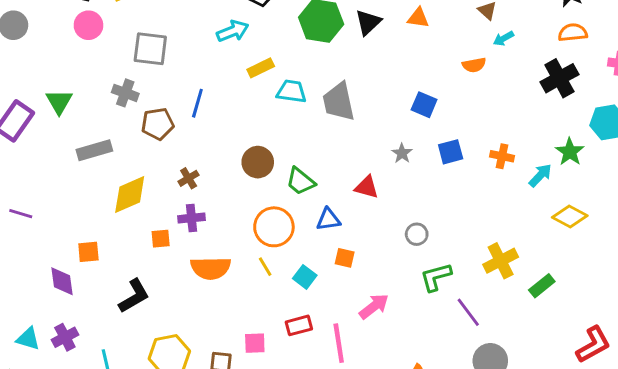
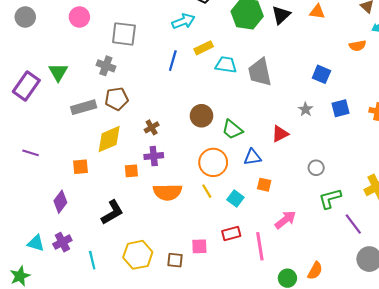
blue line: (197, 103) -> (173, 61), moved
brown pentagon: (158, 124) -> (117, 99), moved
red triangle: (367, 187) -> (280, 134), turned -42
orange square: (88, 252) -> (80, 167), moved
purple diamond: (62, 281) -> (60, 202), turned 45

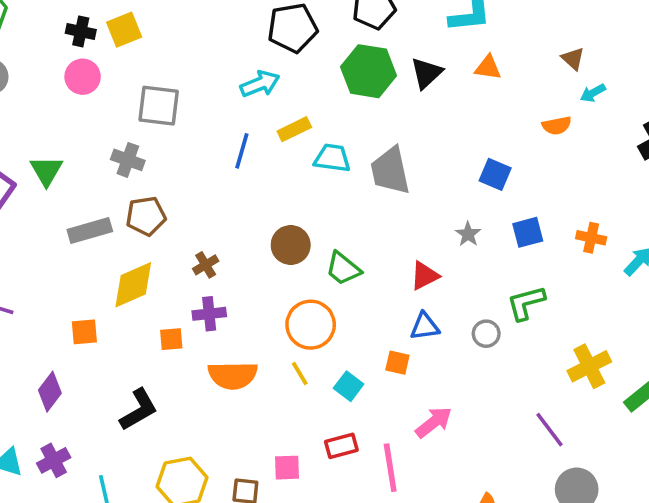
blue triangle: (252, 157) -> (425, 326), moved
green L-shape: (330, 199) -> (526, 303), moved

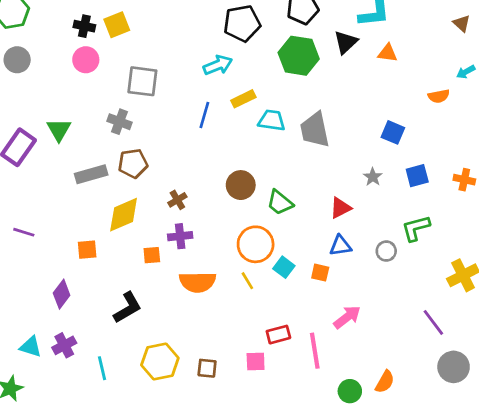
brown triangle: (573, 59) -> (462, 23), moved
black triangle: (426, 73) -> (346, 42), moved
cyan square: (349, 386) -> (284, 267), moved
pink square: (287, 468) -> (256, 361), moved

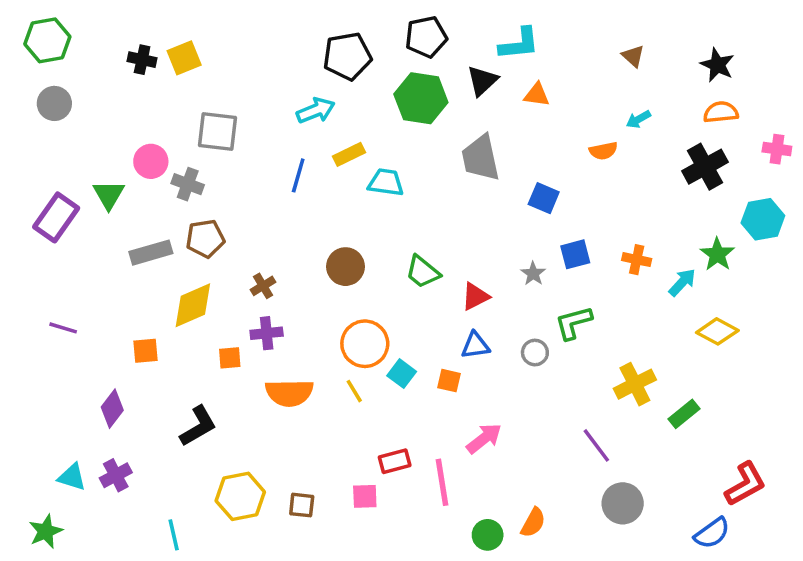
pink circle: (86, 60) -> (151, 161), moved
gray trapezoid: (315, 130) -> (481, 158), moved
gray star: (373, 177) -> (533, 274), moved
green trapezoid: (280, 203) -> (423, 272), moved
cyan line: (102, 368) -> (174, 535), moved

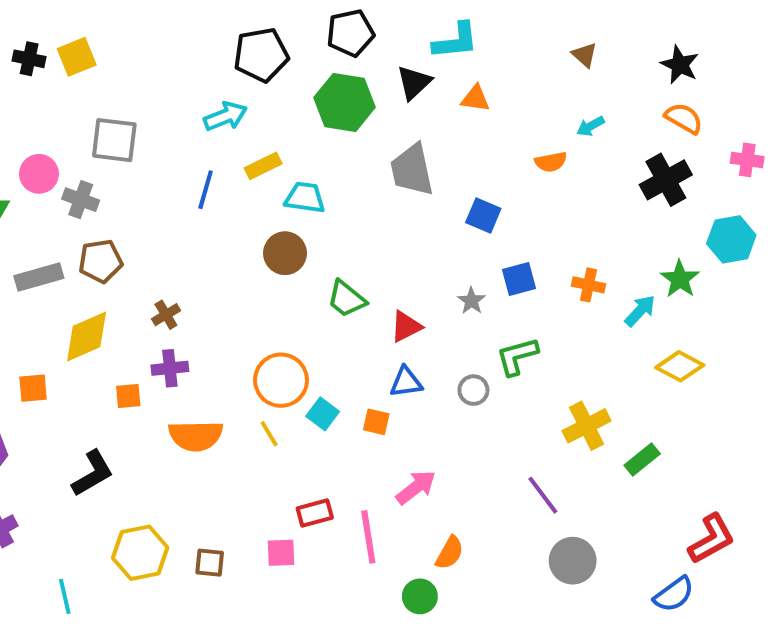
orange semicircle: (721, 112) -> (684, 118), turned 36
brown circle: (346, 267) -> (285, 253), moved
orange semicircle: (533, 523) -> (450, 553), moved

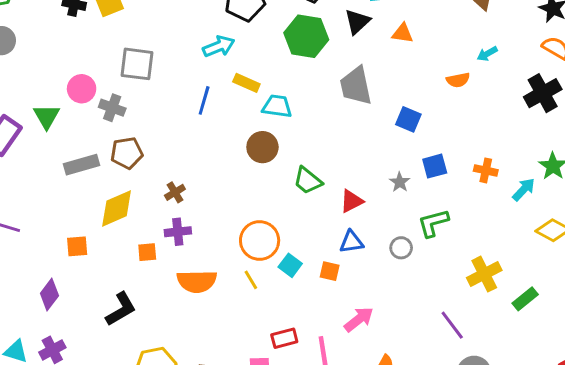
yellow rectangle: (263, 166) -> (246, 83), turned 50

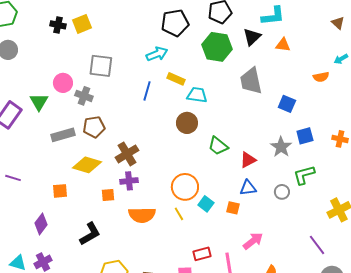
gray star: (400, 182) -> (281, 147), size x1.5
brown cross: (175, 192) -> (127, 154), size x1.6
yellow diamond: (117, 208) -> (87, 165), turned 40

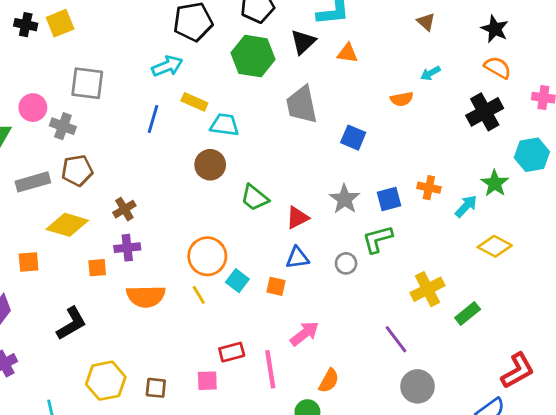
blue square: (305, 136) -> (389, 199), moved
brown cross: (127, 154) -> (124, 209), size x0.7

